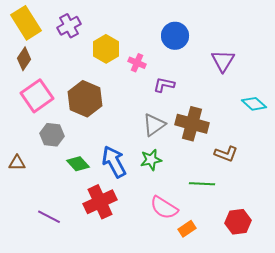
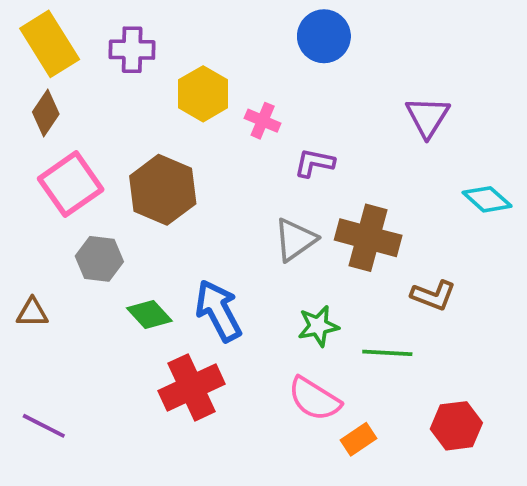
purple cross: (69, 26) -> (132, 50), turned 30
blue circle: (175, 36) -> (324, 36), moved
green star: (151, 160) -> (318, 326), moved
purple line: (49, 217) -> (44, 426), moved

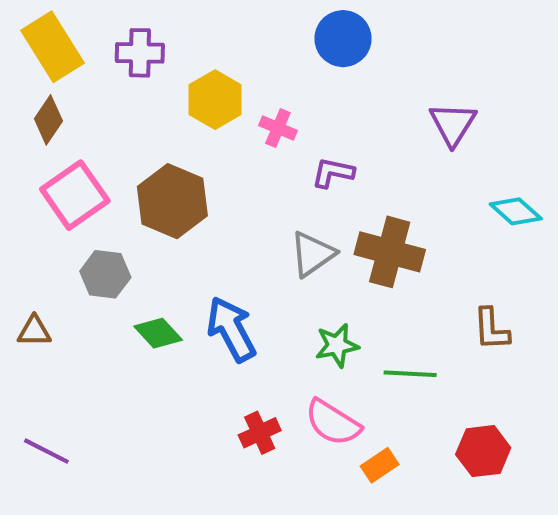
brown L-shape: (433, 295) -> (491, 329), moved, turned 66
red cross: (192, 387) -> (260, 433), moved, size x0.6

